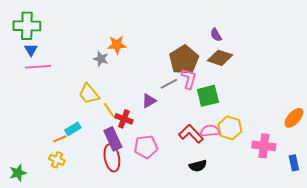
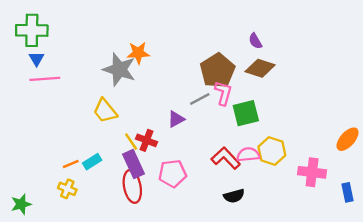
gray star: (101, 59) -> (119, 69), size x1.8
yellow line: (109, 110) -> (131, 142), moved
cyan rectangle: (73, 129) -> (92, 162), moved

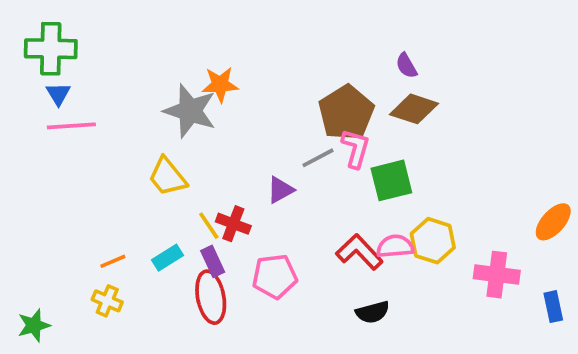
cyan rectangle: (92, 162) -> (167, 258), moved
purple rectangle: (133, 164) -> (213, 261), size x0.7

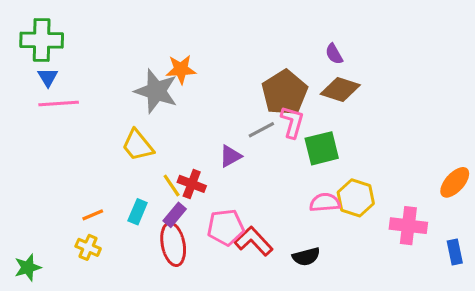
red L-shape: (359, 252) -> (254, 241), moved
cyan rectangle: (167, 258) -> (138, 212), turned -35
purple rectangle: (213, 261) -> (175, 215), turned 65

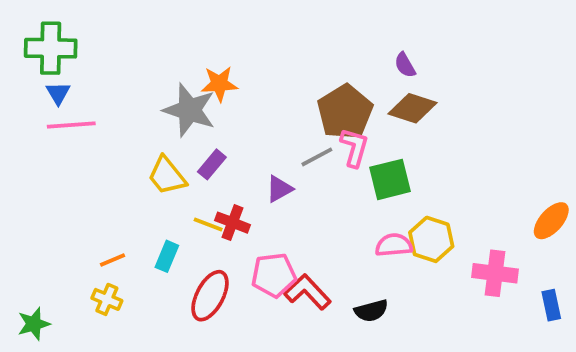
yellow line: (172, 185) -> (208, 224), turned -35
purple rectangle: (175, 215) -> (212, 164), moved
red ellipse: (173, 244) -> (210, 296), turned 39

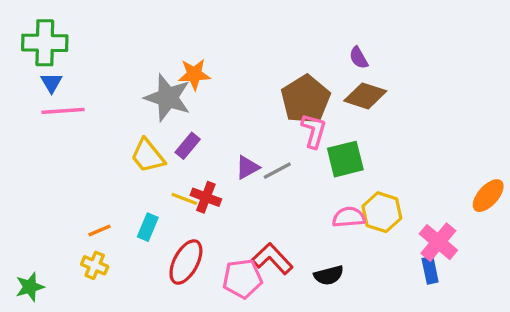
gray line: (317, 157) -> (277, 171), moved
pink cross: (495, 273) -> (438, 242), turned 33
pink pentagon: (274, 275) -> (242, 279), moved
blue rectangle: (551, 305) -> (430, 270), moved

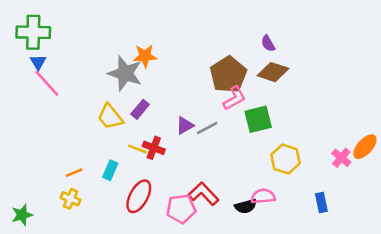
pink line: (63, 111) -> (47, 83), turned 52
pink L-shape: (314, 131) -> (234, 98), turned 45
pink semicircle: (349, 217) -> (263, 196), moved
pink cross: (438, 242) -> (341, 158), moved, size x0.7

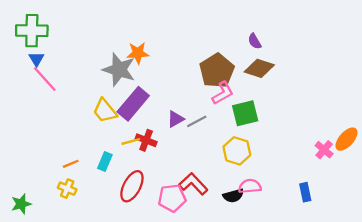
purple rectangle: (140, 109) -> (133, 104), size x1.8
yellow line: (138, 149) -> (131, 141), turned -36
yellow hexagon: (285, 159) -> (237, 151), moved

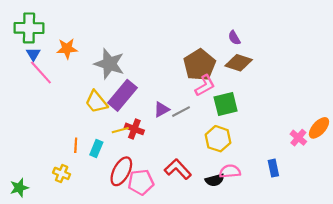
orange star: (138, 53) -> (67, 49), moved
orange line: (71, 164) -> (76, 145), moved, turned -64
blue rectangle: (305, 192) -> (273, 168), moved
pink pentagon: (172, 198) -> (141, 182), moved

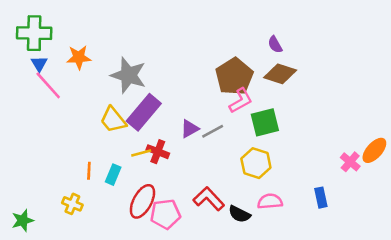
black semicircle: (215, 180) -> (239, 214), moved, turned 42

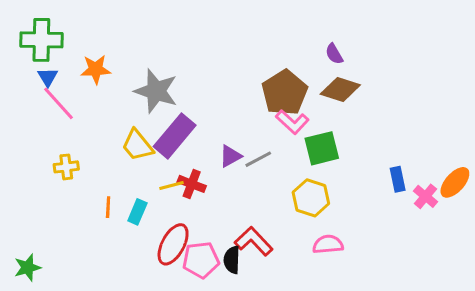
pink L-shape: (241, 101) -> (292, 122), turned 72
blue rectangle: (321, 198) -> (398, 179), moved
yellow cross: (72, 204) -> (66, 167), moved, turned -30
black semicircle: (239, 214) -> (232, 260), moved, turned 65

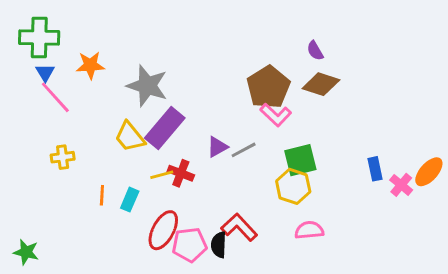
green square: (322, 148) -> (300, 160), moved
green star: (28, 268) -> (26, 252), turned 30

